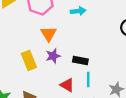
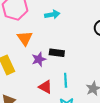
purple star: (53, 56) -> (39, 59), moved
black rectangle: (80, 60) -> (57, 53), moved

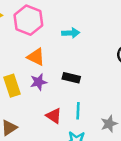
orange triangle: (25, 38) -> (36, 57), turned -35
purple star: (39, 59) -> (38, 82), moved

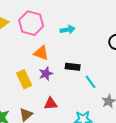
cyan line: (78, 111) -> (91, 82), moved, turned -32
red triangle: (54, 116) -> (51, 104), moved, turned -32

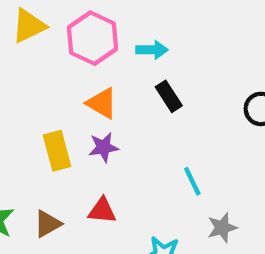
cyan arrow: (68, 30) -> (152, 50), moved
black rectangle: (73, 67) -> (169, 96), moved, turned 40

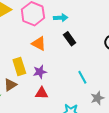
purple star: (104, 147) -> (40, 72), moved
brown triangle: (47, 224) -> (10, 85), moved

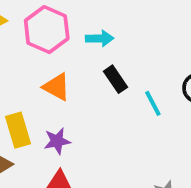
cyan line: (82, 77) -> (153, 103), moved

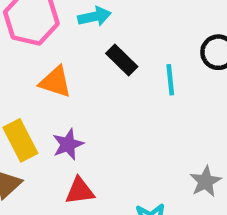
cyan line: (153, 103) -> (170, 80), turned 32

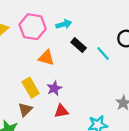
cyan line: (170, 80) -> (103, 53), turned -32

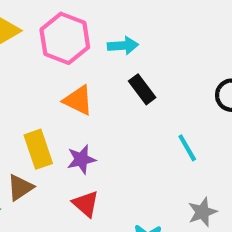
cyan line: (103, 53) -> (187, 148), moved
red triangle: (61, 111) -> (86, 204), turned 40

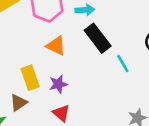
black rectangle: (142, 89) -> (98, 38), size x1.5
cyan line: (187, 148) -> (123, 63), moved

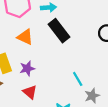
cyan line: (123, 63) -> (78, 79), moved

